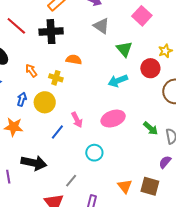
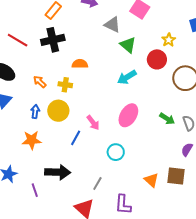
gray triangle: (101, 26) -> (112, 25), moved
pink ellipse: (113, 119) -> (128, 115), turned -30

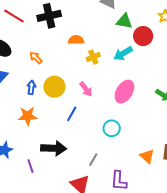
green triangle: (128, 45) -> (124, 21), turned -30
red circle: (157, 59) -> (143, 36), moved
yellow cross: (65, 85) -> (93, 57), moved, turned -32
pink arrow: (93, 123) -> (86, 89), moved

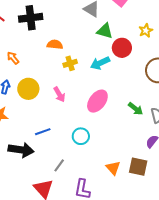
blue line: (72, 114) -> (43, 132), moved, turned 35

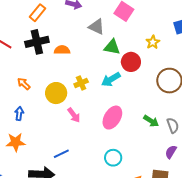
orange semicircle: (55, 45) -> (62, 50), moved
yellow circle: (28, 89) -> (56, 93), moved
cyan circle: (81, 136) -> (113, 158), moved

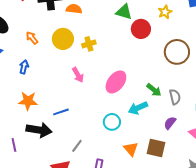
cyan arrow: (111, 79) -> (138, 108), moved
yellow circle: (56, 93) -> (63, 39), moved
orange star: (16, 142) -> (28, 101), moved

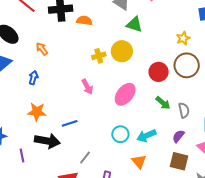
yellow star: (165, 12) -> (183, 38), moved
red circle: (141, 29) -> (159, 72), moved
yellow circle: (63, 39) -> (122, 51), moved
cyan arrow: (138, 108) -> (146, 136), moved
brown square: (156, 148) -> (179, 161), moved

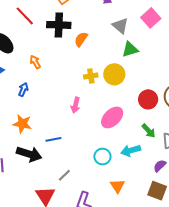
orange semicircle: (84, 21) -> (81, 39), turned -70
green triangle: (134, 24) -> (130, 49), turned -42
pink arrow: (87, 87) -> (76, 105), turned 35
cyan arrow: (146, 136) -> (131, 150), moved

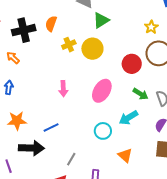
black cross: (59, 25) -> (24, 30), moved
yellow cross: (91, 76) -> (69, 45), moved

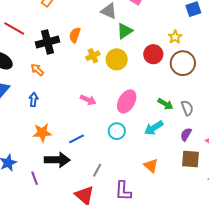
red circle: (132, 64) -> (153, 54), moved
pink arrow: (63, 89) -> (88, 100), turned -63
cyan circle: (103, 131) -> (117, 131), moved

